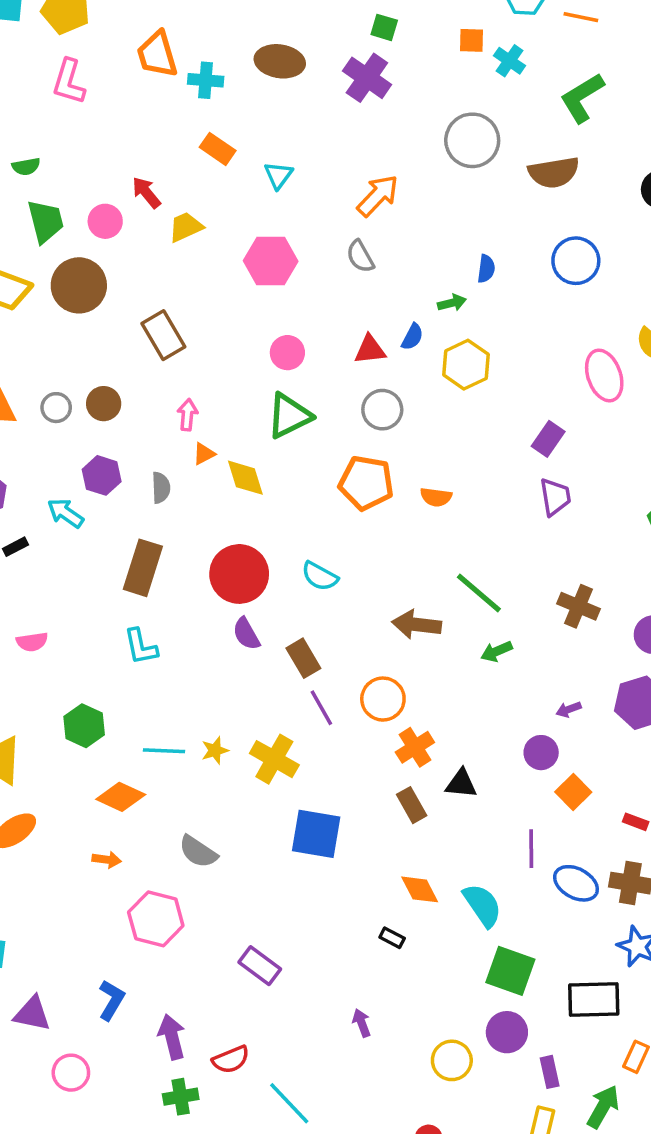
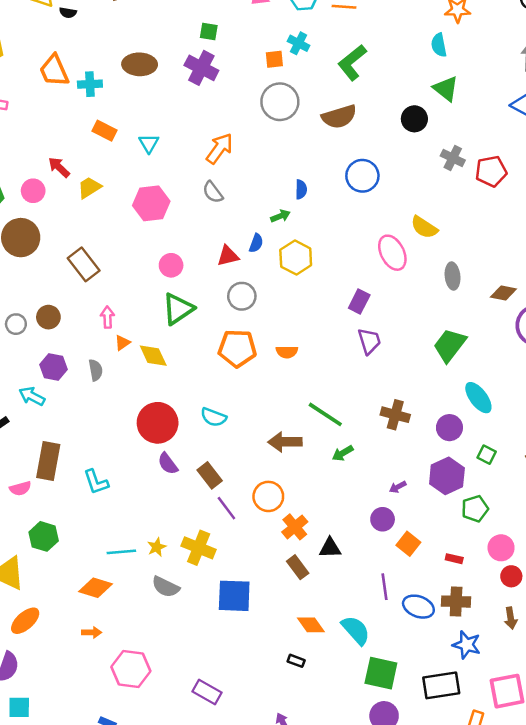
orange square: (472, 40) -> (274, 59), moved
brown rectangle: (143, 568) -> (48, 461), moved
green hexagon: (84, 726) -> (44, 536), moved
gray semicircle: (198, 852) -> (166, 587), moved

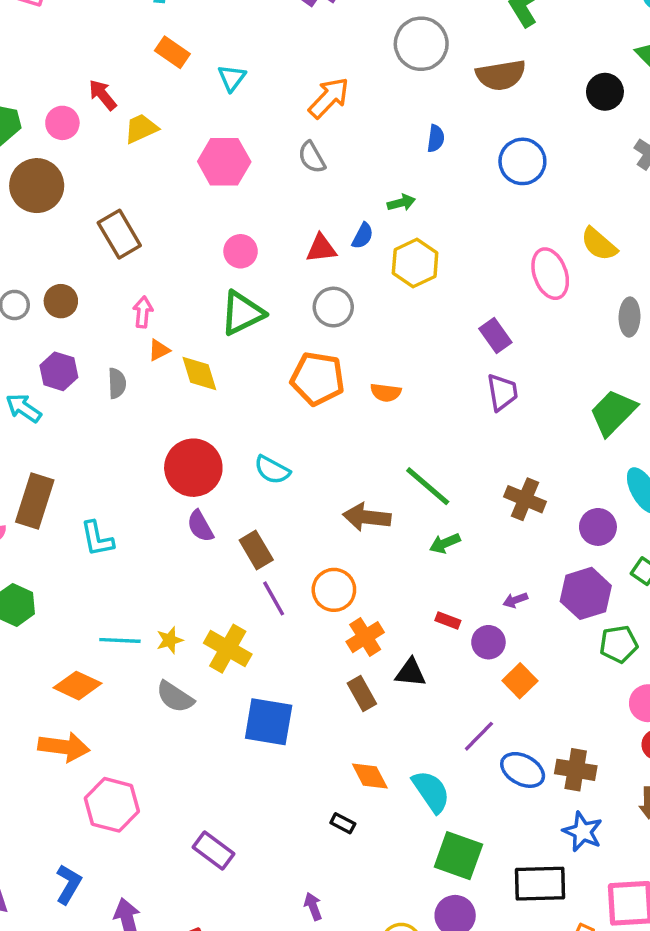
blue semicircle: (301, 189) -> (436, 138), moved
purple rectangle: (359, 302) -> (495, 336), turned -70
red rectangle: (454, 559) -> (448, 620), moved
purple line: (384, 587) -> (479, 736), turned 45
orange arrow: (92, 632) -> (64, 747), size x1.8

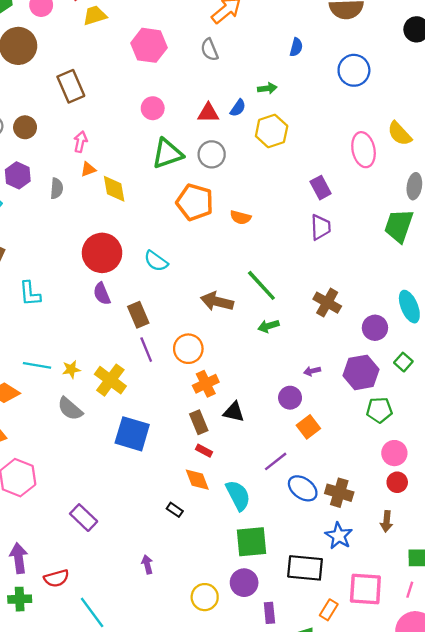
green triangle: (242, 313) -> (167, 154), moved
green trapezoid: (613, 413) -> (399, 226), moved, turned -33
red rectangle: (448, 620) -> (204, 451), moved
green square: (458, 856) -> (251, 542), turned -32

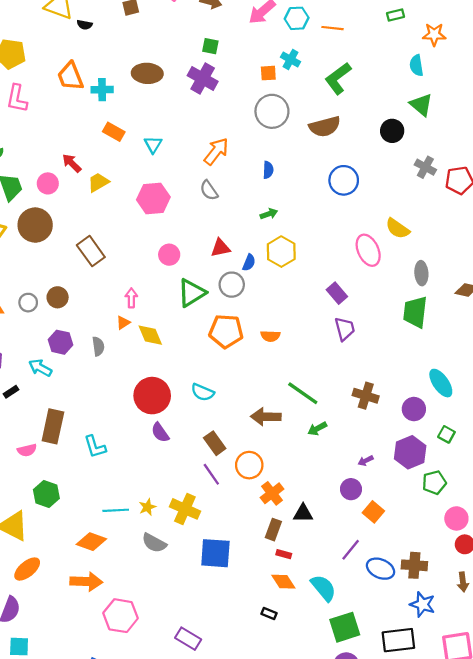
blue semicircle: (296, 47) -> (268, 170), moved
blue semicircle: (238, 108) -> (249, 263), moved
pink arrow: (80, 142) -> (131, 298), moved
brown rectangle: (138, 315) -> (215, 443), moved
brown rectangle: (199, 422) -> (273, 530), turned 55

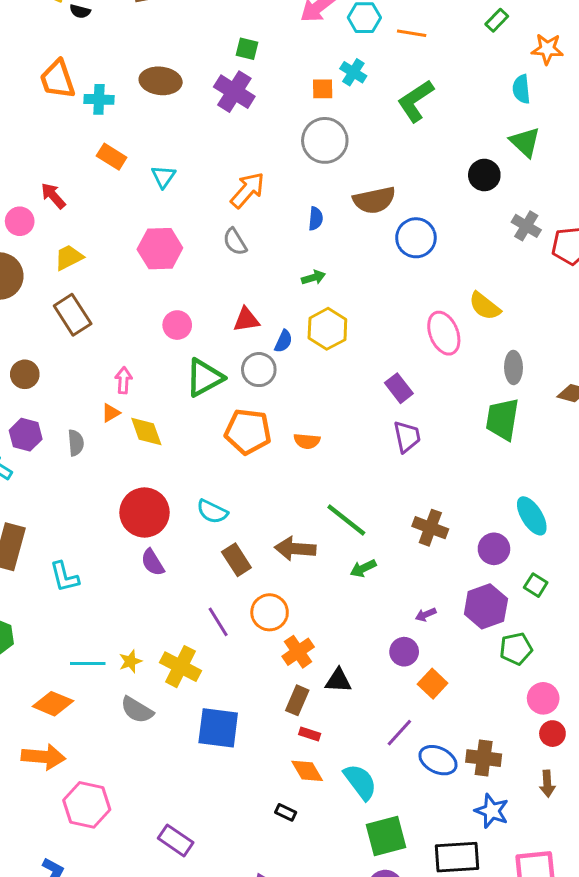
green rectangle: (395, 15) -> (497, 20), turned -35
brown semicircle: (325, 127) -> (374, 200), moved
yellow trapezoid: (98, 182) -> (69, 257), moved
brown rectangle: (215, 443) -> (236, 560), moved

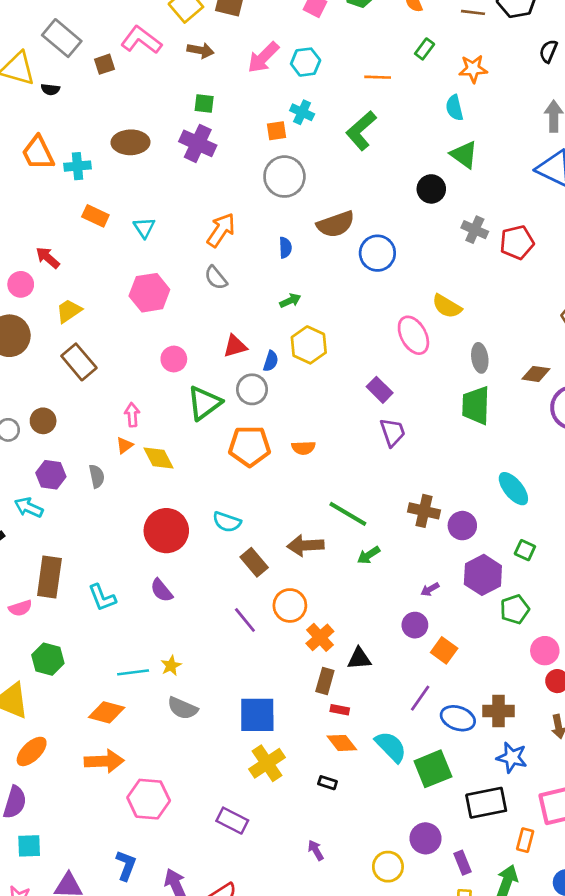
orange line: (412, 33) -> (378, 77), moved
purple circle: (494, 549) -> (462, 526), moved
purple semicircle: (153, 562) -> (161, 590), moved
yellow cross: (181, 667) -> (267, 763), moved, turned 36
green square: (386, 836) -> (433, 769), moved

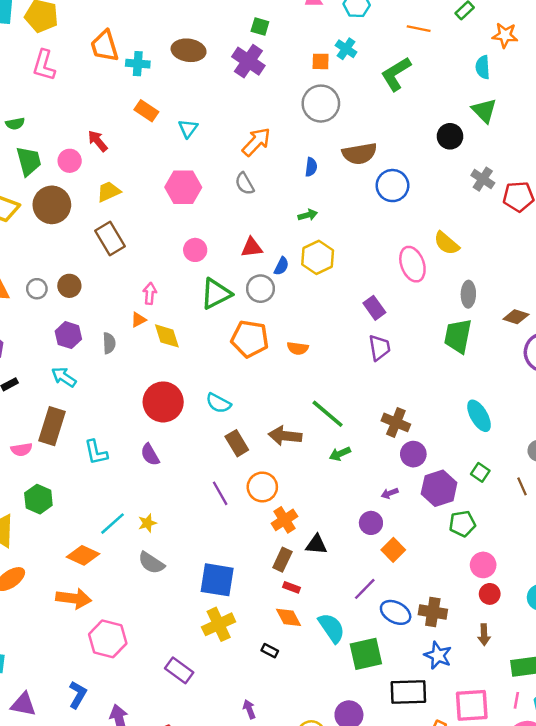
cyan arrow: (29, 507) -> (64, 377), moved
purple circle: (462, 526) -> (413, 454), moved
cyan line: (133, 672) -> (113, 524), turned -44

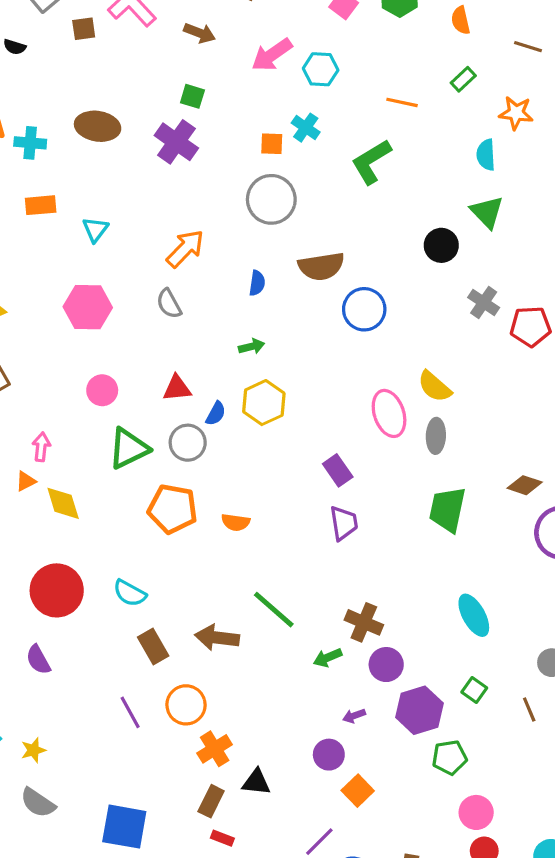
orange rectangle: (146, 111) -> (41, 205), turned -40
gray ellipse: (468, 294) -> (436, 436), moved
green arrow: (340, 454) -> (328, 658), moved

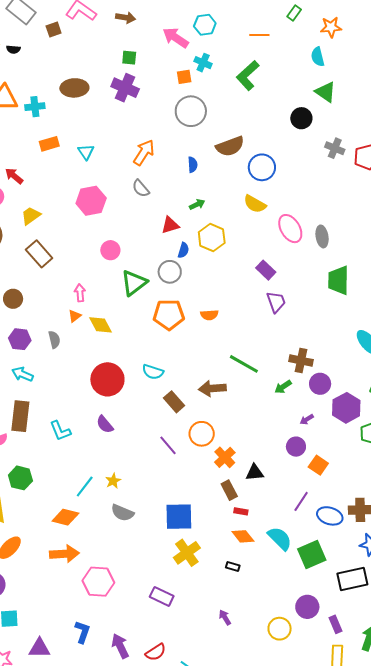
pink arrow: (272, 55) -> (176, 38), moved, turned 80
yellow semicircle: (435, 387) -> (255, 204), moved
red triangle: (177, 388) -> (170, 225), moved
brown rectangle: (211, 801) -> (229, 490), turned -42

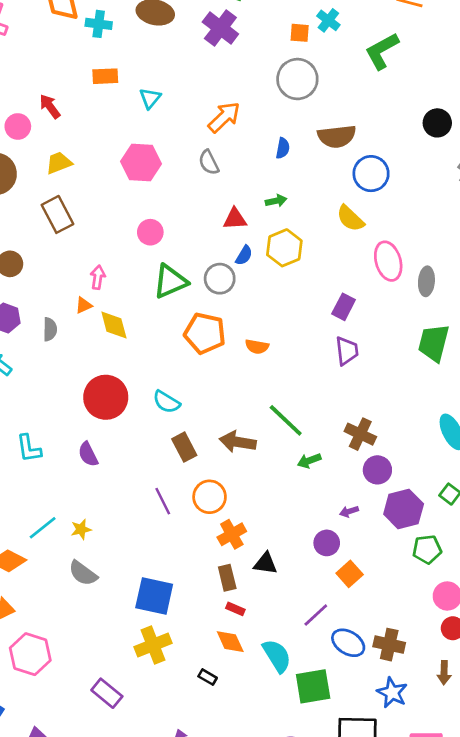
purple rectangle: (266, 270) -> (344, 307), turned 60
green arrow: (283, 387) -> (309, 461), moved

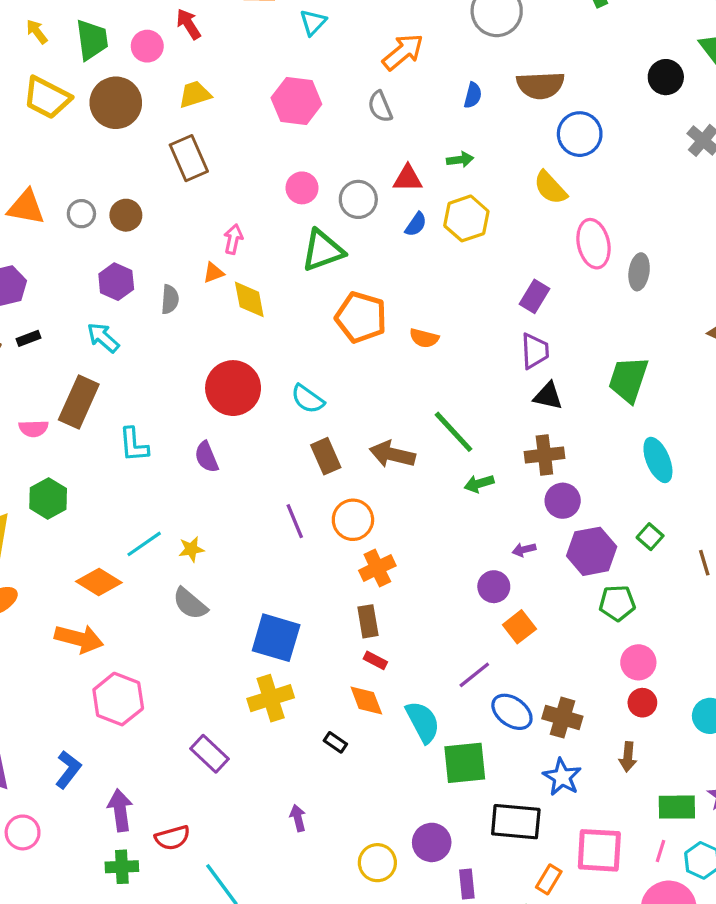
gray circle: (220, 279) -> (358, 199), moved
green trapezoid: (434, 343) -> (628, 379), moved
brown cross: (360, 434) -> (544, 455), turned -36
black triangle: (265, 563) -> (548, 396), moved

